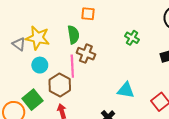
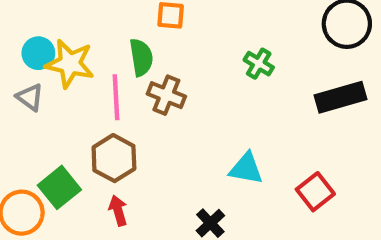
gray triangle: (19, 44) -> (30, 97), moved
cyan circle: (40, 65) -> (38, 53), moved
pink line: (72, 66) -> (116, 97), moved

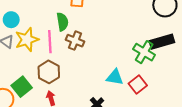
yellow star: (70, 64) -> (27, 40), moved, turned -30
green cross: (259, 64) -> (144, 52), moved, size x1.5
red square: (315, 192) -> (138, 85), moved

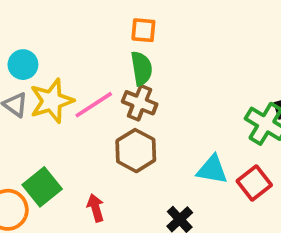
green semicircle: (62, 22) -> (141, 68), moved
pink line: (50, 42) -> (94, 105), turned 60
brown hexagon: (49, 72) -> (136, 151), moved

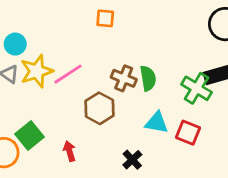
green semicircle: (141, 68) -> (148, 78), moved
brown cross: (140, 103) -> (124, 78), moved
red square: (254, 183) -> (188, 133), turned -30

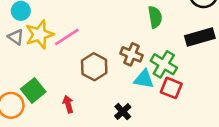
brown cross: (124, 78) -> (131, 54), moved
green semicircle: (148, 78) -> (155, 17), moved
green cross: (197, 88) -> (164, 64), moved

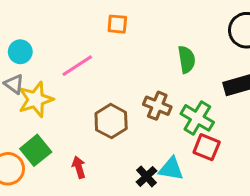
yellow star: (39, 34) -> (36, 99), moved
pink line: (67, 37) -> (77, 66), moved
cyan triangle: (144, 79) -> (171, 169), moved

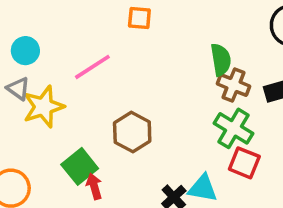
brown cross: (157, 106) -> (234, 85), moved
green square: (36, 150) -> (80, 166), moved

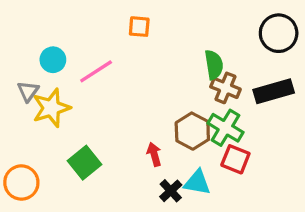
cyan circle: (25, 51) -> (53, 60), moved
gray triangle: (18, 89) -> (28, 91), turned 30
brown hexagon: (132, 132) -> (192, 131), moved
red arrow: (94, 186) -> (154, 154), moved

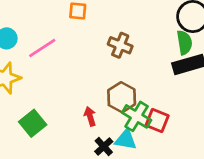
green semicircle: (214, 65) -> (184, 43), moved
brown cross: (225, 88) -> (120, 45), moved
green cross: (225, 128) -> (137, 116), moved

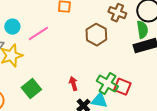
brown cross: (120, 45) -> (117, 13), moved
brown hexagon: (122, 97) -> (96, 35), moved

